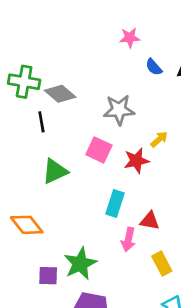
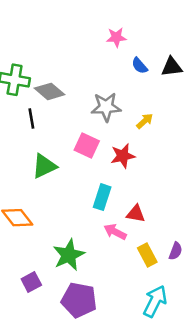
yellow arrow: (159, 139) -> (145, 121), moved
pink arrow: (128, 240) -> (115, 232), turned 105
purple square: (48, 276) -> (31, 282), moved, turned -30

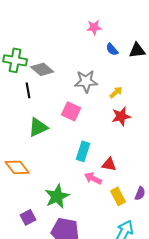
red star: (123, 156) -> (121, 116), moved

